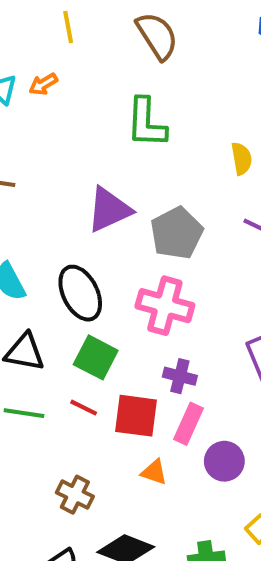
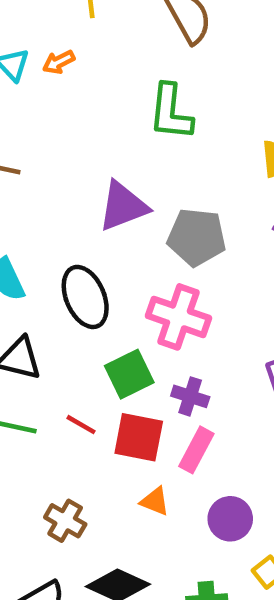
gray pentagon: (177, 233) -> (197, 237), turned 30
green square: (96, 357) -> (129, 374), moved, turned 33
purple circle: (224, 461) -> (230, 519), moved

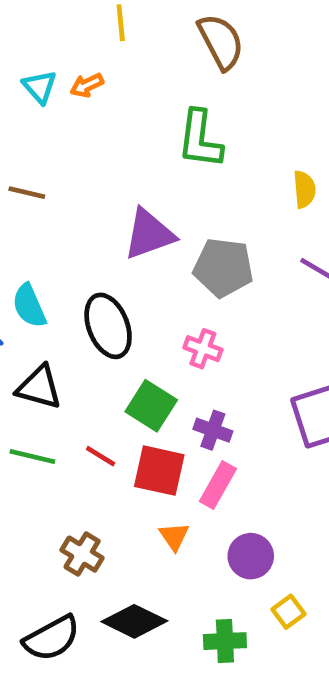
pink cross: (178, 317) -> (203, 349), size x0.6
green square: (129, 374) -> (151, 406), turned -33
orange triangle: (155, 501) -> (174, 536), turned 32

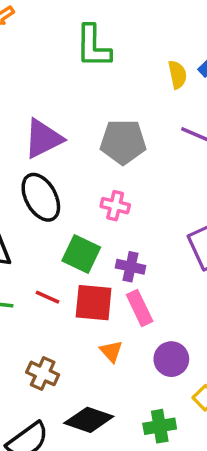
purple triangle: (149, 234) -> (43, 139), moved
pink rectangle: (218, 485) -> (140, 308), turned -48

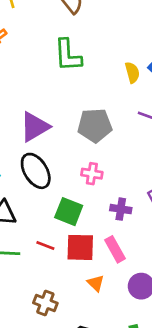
purple cross: (131, 267) -> (121, 209), moved

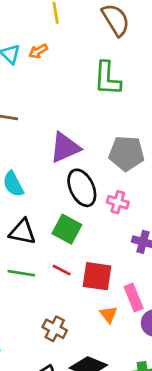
black ellipse: (36, 171) -> (82, 188), moved
green square: (69, 212) -> (67, 229), moved
pink rectangle: (115, 249) -> (134, 298), moved

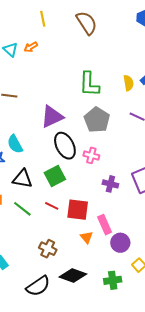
green L-shape: (107, 78) -> (89, 84), moved
gray pentagon: (127, 153) -> (97, 120), turned 30
green square: (67, 229) -> (55, 176), turned 35
green line: (21, 273) -> (22, 209), turned 30

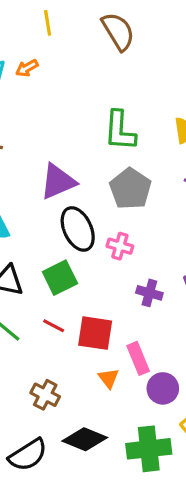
green cross: (113, 280) -> (149, 449), size x1.5

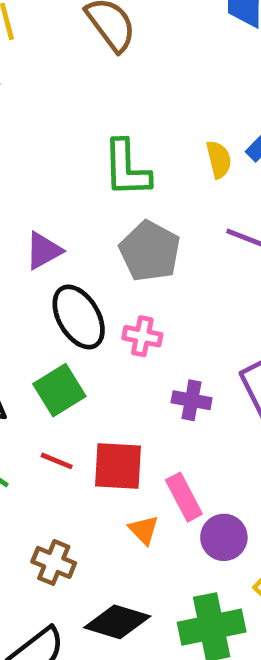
purple triangle: (58, 182) -> (44, 251), size x0.7

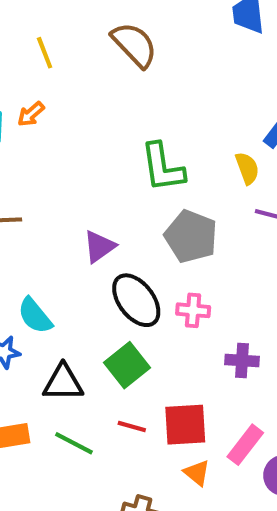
yellow semicircle: (219, 159) -> (247, 168), moved
pink rectangle: (184, 497) -> (245, 445), turned 72
orange triangle: (144, 530) -> (197, 473), moved

